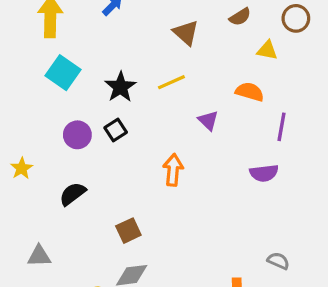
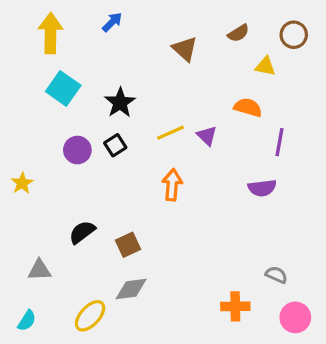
yellow line: (171, 82) -> (171, 133), moved
black semicircle: (73, 194) -> (82, 232), moved

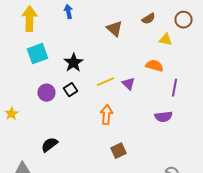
blue arrow: (112, 22) -> (68, 12), turned -56
cyan square: (63, 88) -> (38, 54), turned 35
brown square: (128, 245) -> (118, 151), moved

